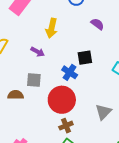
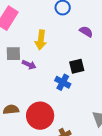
gray square: (34, 80) -> (13, 54), moved
red circle: (62, 100) -> (40, 116), moved

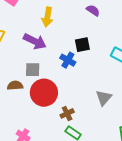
gray square: (13, 54) -> (33, 70), moved
purple arrow: (29, 65) -> (35, 41), size x1.6

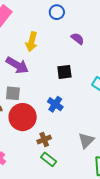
blue cross: (68, 60) -> (55, 104), moved
gray triangle: (104, 98) -> (86, 140), moved

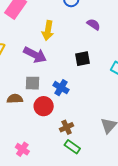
blue cross: (55, 104) -> (61, 88), moved
red circle: (23, 117) -> (44, 106), size x0.7

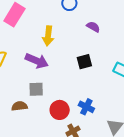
blue cross: (61, 88) -> (86, 107), moved
red circle: (44, 106) -> (60, 110), moved

